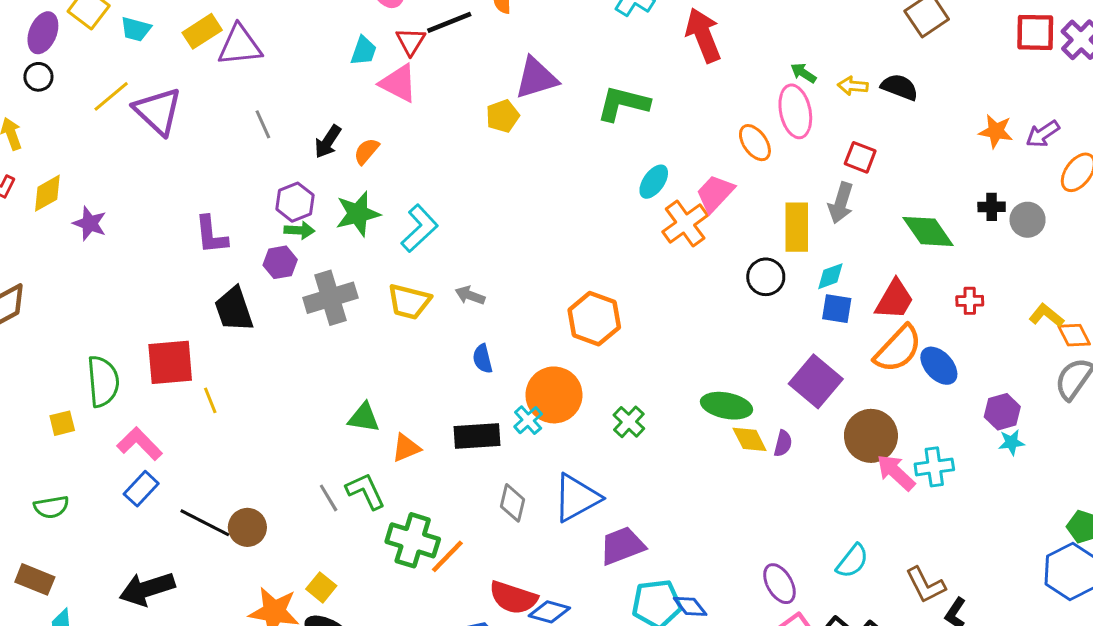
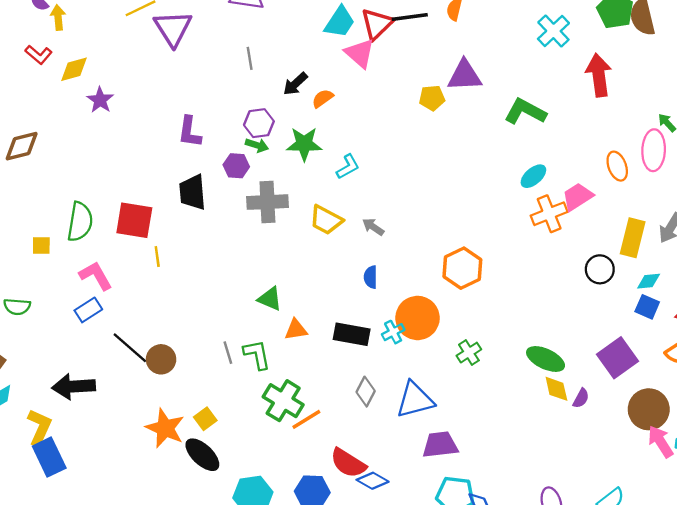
red triangle: (411, 41) -> (377, 24), size x1.4
cyan trapezoid: (364, 51) -> (340, 22), size x1.4
cyan L-shape: (419, 228) -> (348, 167), size x0.7

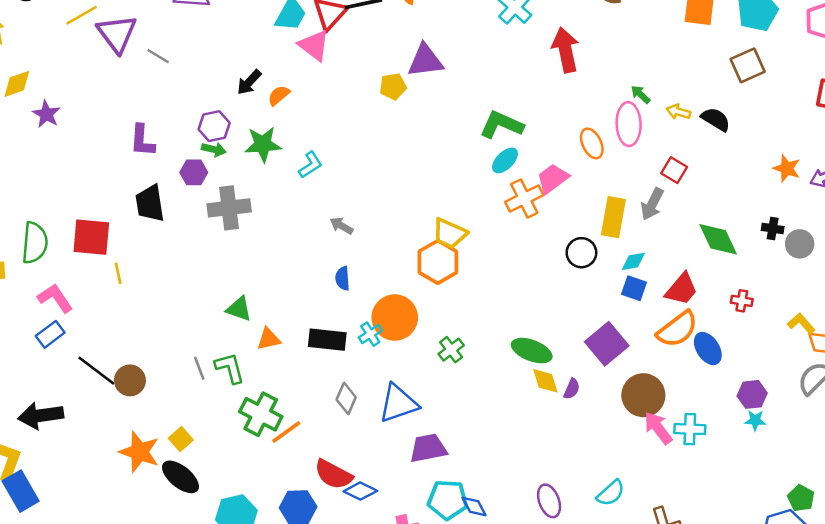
gray line: (250, 58) -> (158, 56), moved, turned -45
green L-shape: (525, 111) -> (501, 125), moved
yellow trapezoid: (326, 220) -> (450, 233), moved

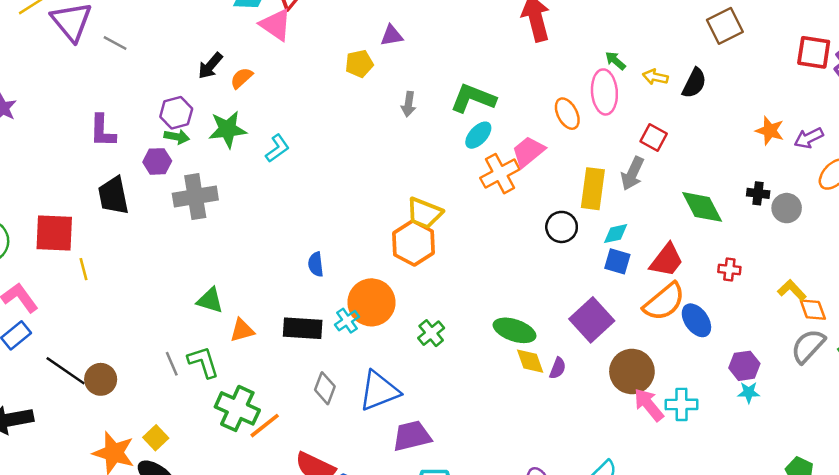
purple triangle: (425, 61) -> (392, 36), size x0.6
black semicircle: (716, 119) -> (694, 83), turned 88
gray arrow: (341, 226) -> (409, 104), moved, turned -110

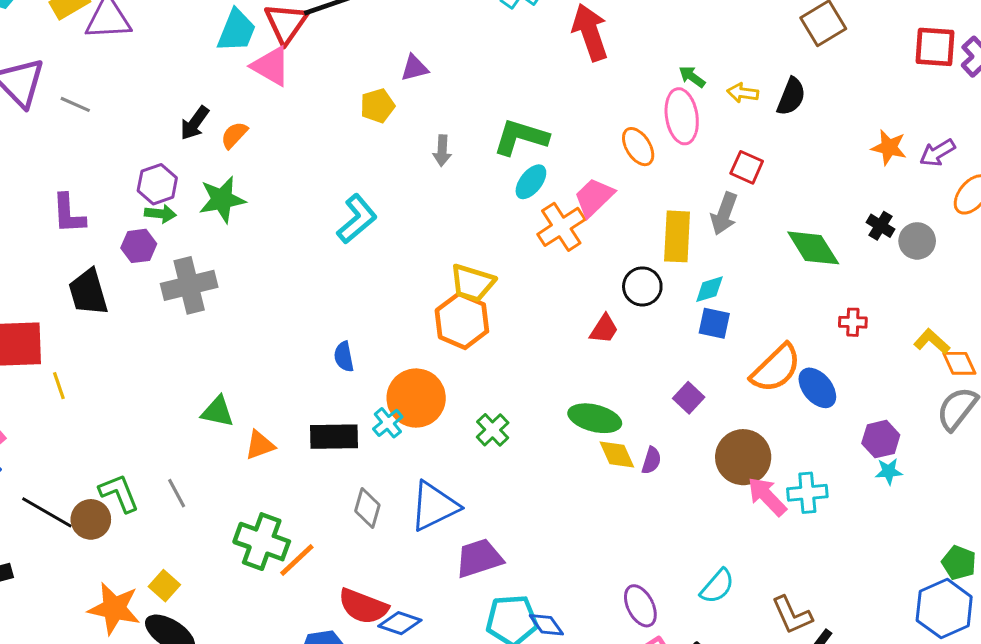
cyan L-shape: (277, 148) -> (357, 219), moved, size x1.4
black cross: (758, 193) -> (881, 226), turned 30
red trapezoid: (667, 260) -> (604, 329), moved, size x0.7
purple square: (592, 320) -> (689, 398), size x0.6
green L-shape: (203, 362) -> (119, 493), moved

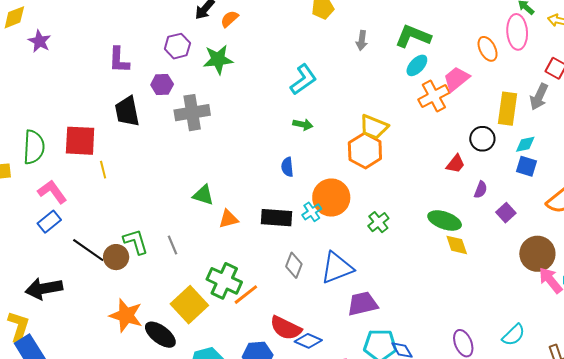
green arrow: (160, 214) -> (303, 124), moved
purple semicircle: (651, 460) -> (481, 190), moved
yellow square: (164, 586) -> (189, 305), moved, size x1.8

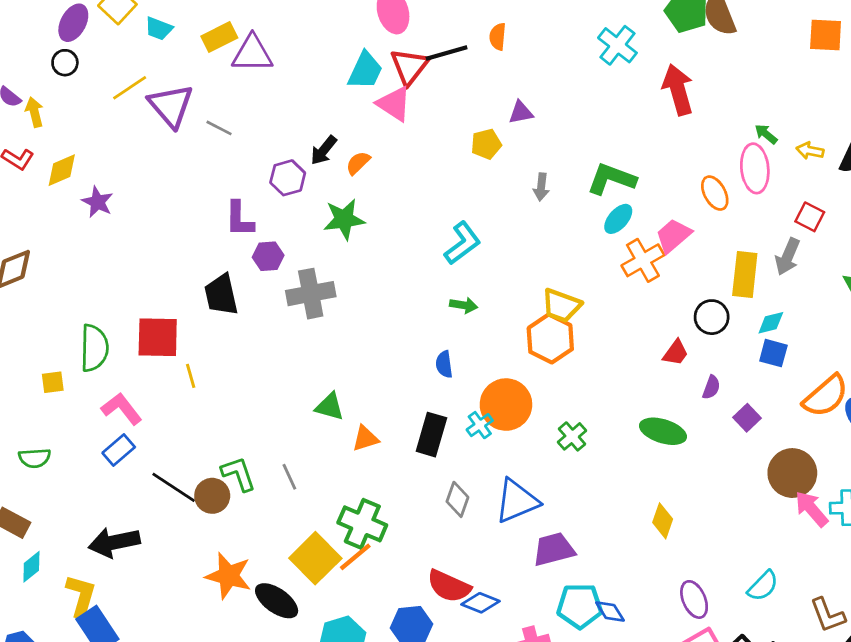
purple hexagon: (177, 46) -> (288, 178), moved
purple L-shape: (119, 60) -> (239, 219), moved
black rectangle: (277, 218) -> (431, 435), turned -76
yellow diamond: (457, 245) -> (663, 521), moved, turned 40
orange line: (246, 295) -> (355, 557), moved

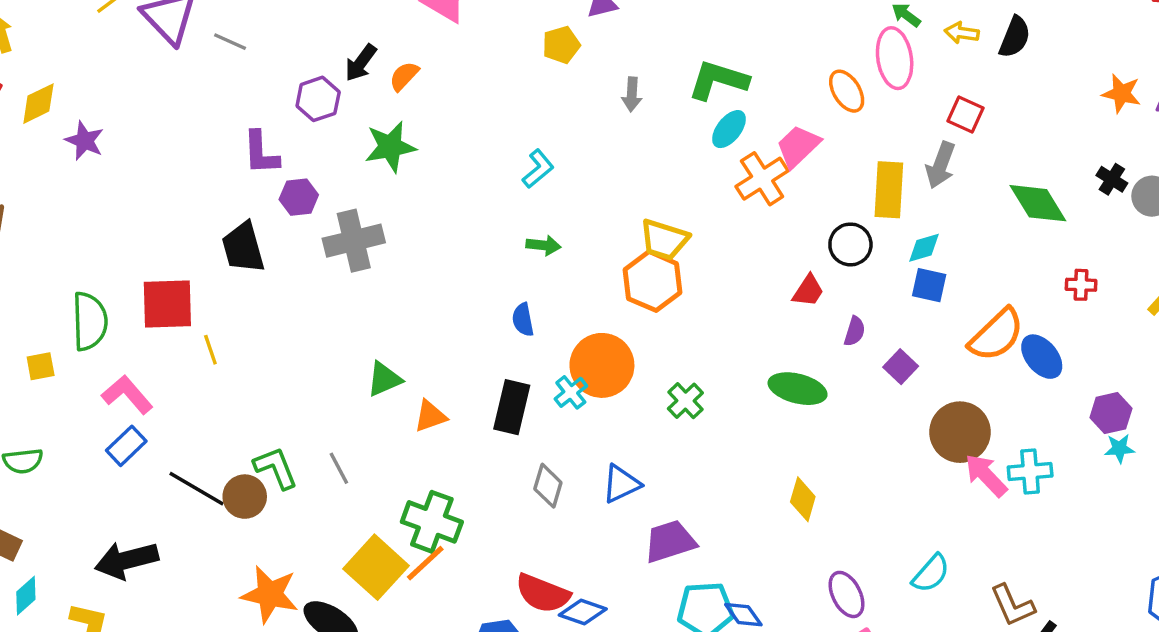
cyan L-shape: (462, 243) -> (538, 169), size x0.7
green triangle: (330, 407) -> (384, 379), turned -36
blue triangle: (517, 501) -> (621, 484), size x0.7

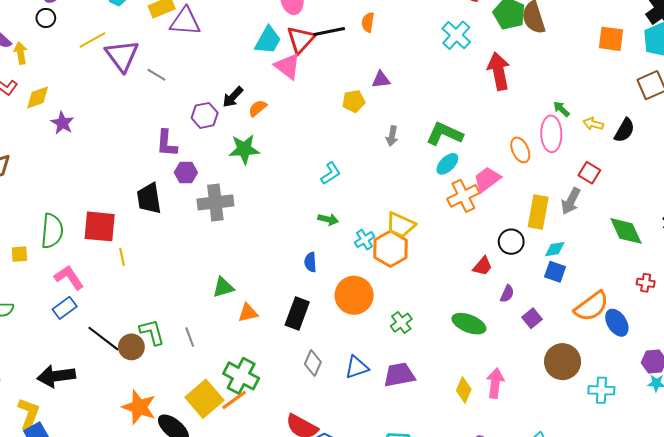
cyan cross: (571, 392) -> (365, 240), moved
pink arrow: (986, 475) -> (495, 383), moved, turned 44
purple trapezoid: (670, 541) -> (399, 375), moved

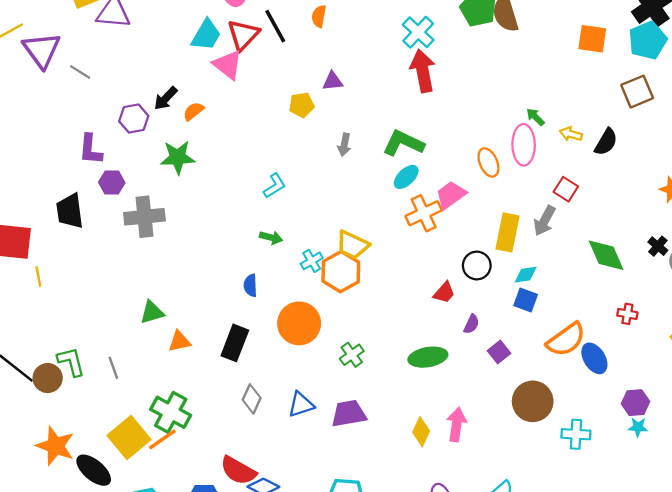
black line: (329, 32) -> (275, 26), turned 72
red arrow: (499, 71) -> (423, 71), moved
green ellipse: (469, 324) -> (428, 357), turned -32

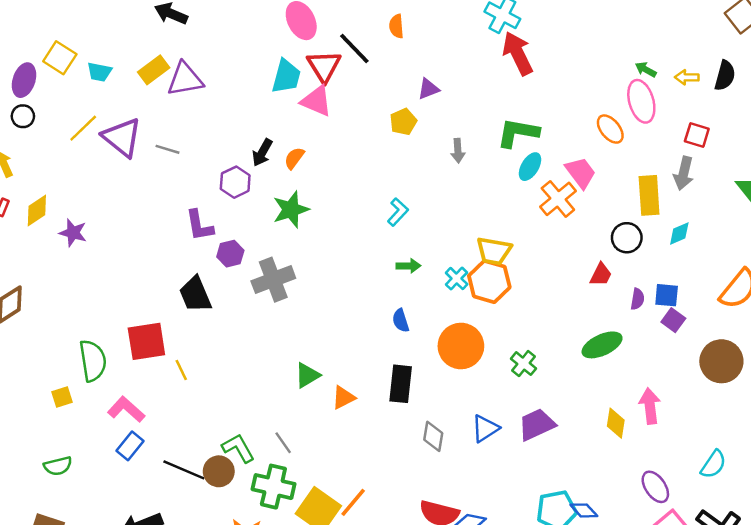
pink trapezoid: (451, 195) -> (581, 173), turned 104
blue square: (526, 300) -> (667, 295), moved
green cross: (171, 412) -> (273, 487), moved

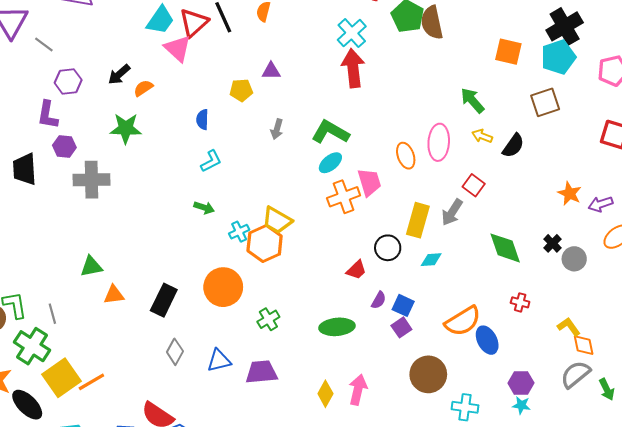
green arrow: (646, 70) -> (472, 100), moved, size x1.5
purple hexagon: (235, 182) -> (68, 81), moved
blue semicircle: (401, 321) -> (202, 119), moved

